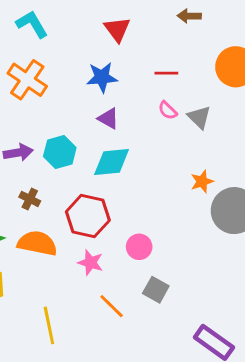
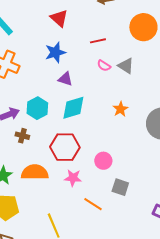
orange star: (202, 181) -> (120, 109), moved
brown cross: (30, 199) -> (22, 136), moved

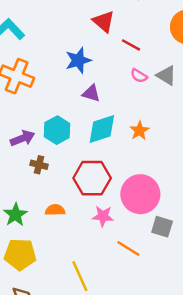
red triangle: (59, 18) -> (104, 21), moved
red line: (98, 41) -> (131, 45), turned 42
orange star: (120, 109) -> (139, 131), moved
pink circle: (103, 161) -> (140, 194), size x1.8
orange semicircle: (35, 172) -> (55, 210), size x0.6

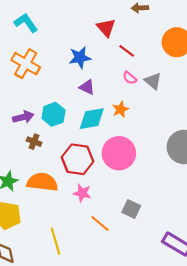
orange star: (139, 131) -> (121, 109), moved
pink circle: (140, 194) -> (119, 153), moved
orange semicircle: (55, 210) -> (42, 182), size x1.8

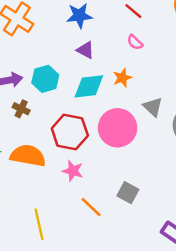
gray triangle: (153, 81) -> (153, 107), moved

